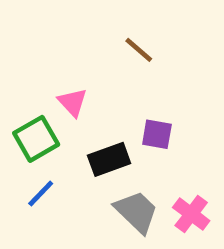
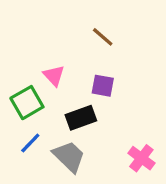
purple square: (157, 134) -> (103, 86), moved
gray trapezoid: (136, 212) -> (69, 156), moved

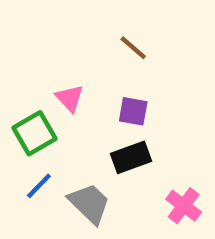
black rectangle: (81, 118) -> (131, 157), moved

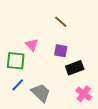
green square: (35, 133) -> (16, 61), turned 36
black rectangle: (131, 157) -> (75, 68), moved

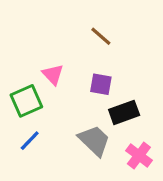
green square: (16, 61) -> (26, 101), turned -30
gray trapezoid: (41, 93) -> (94, 141), moved

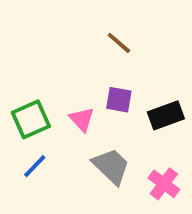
pink triangle: (53, 74) -> (82, 119), moved
black rectangle: (124, 112) -> (166, 115), moved

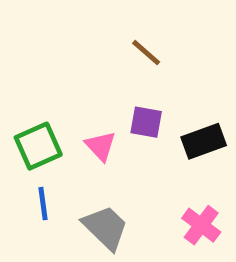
blue line: (35, 166) -> (43, 204), turned -52
gray trapezoid: (111, 166) -> (105, 228), moved

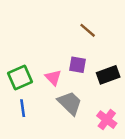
brown line: (146, 53) -> (88, 30), moved
gray trapezoid: (105, 228) -> (70, 103), moved

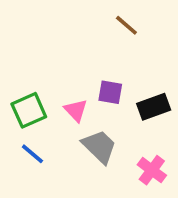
brown line: (88, 30) -> (126, 25), moved
blue line: (23, 108) -> (32, 154), turned -42

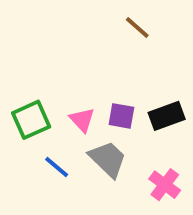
purple square: (110, 92) -> (121, 116), moved
blue line: (32, 154) -> (57, 167), moved

